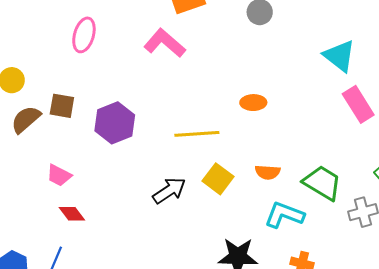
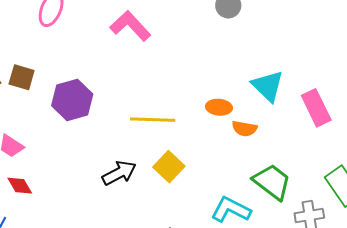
cyan triangle: (339, 56) -> (268, 86), moved
orange ellipse: (253, 103) -> (219, 107), moved
orange semicircle: (268, 172) -> (244, 129), moved

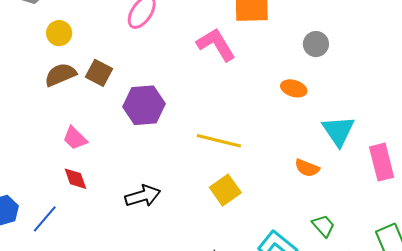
orange ellipse: (219, 107) -> (294, 88), moved
black arrow: (119, 173) -> (143, 196), moved
green trapezoid: (272, 182) -> (323, 226), size x0.6

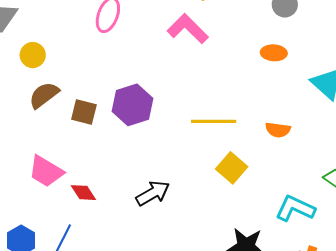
brown square: (99, 73) -> (84, 112), moved
pink trapezoid: (75, 138) -> (46, 171), moved, size x1.4
orange semicircle: (307, 168) -> (278, 130), moved

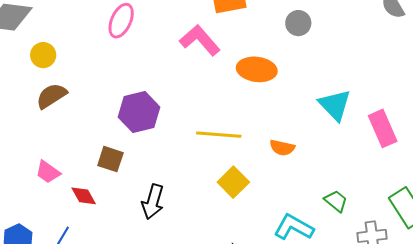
orange ellipse: (274, 53) -> (257, 69), moved, size x1.5
brown square: (84, 112) -> (110, 159), moved
pink trapezoid: (46, 171) -> (48, 172), size x0.7
black arrow: (153, 193) -> (153, 202), turned 132

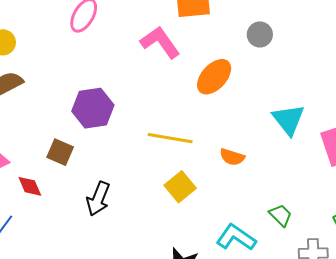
orange ellipse: (257, 69) -> (214, 77), turned -60

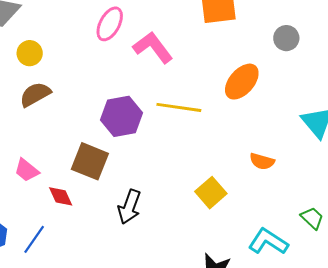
pink L-shape: (160, 42) -> (153, 47), moved
yellow line: (170, 138) -> (179, 107), moved
brown square: (60, 152) -> (90, 161), size x1.4

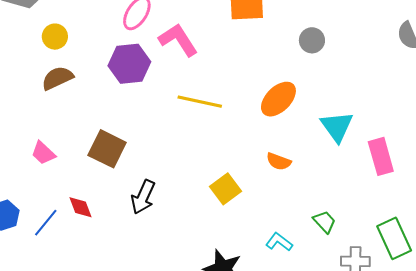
orange ellipse: (242, 82) -> (278, 99), moved
purple hexagon: (121, 116) -> (129, 64), moved
red diamond: (61, 196) -> (81, 207), moved
cyan L-shape: (268, 242) -> (279, 242), size x0.7

